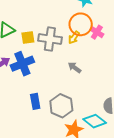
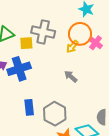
gray cross: (50, 39) -> (43, 32), moved

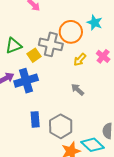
orange circle: (80, 34) -> (71, 32), moved
yellow square: (26, 43) -> (34, 55), turned -32

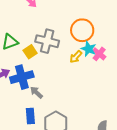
cyan star: (95, 23) -> (89, 49), moved
orange circle: (71, 32) -> (82, 30), moved
gray arrow: (78, 90) -> (37, 92), moved

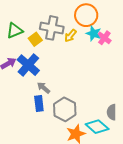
yellow arrow: (76, 57) -> (70, 36), moved
blue cross: (22, 77) -> (28, 65), turned -30
gray arrow: (37, 92) -> (44, 88), moved

